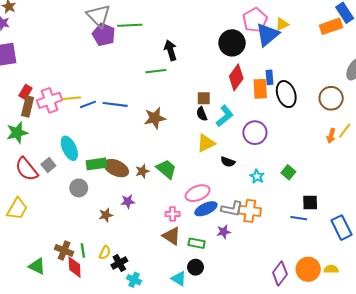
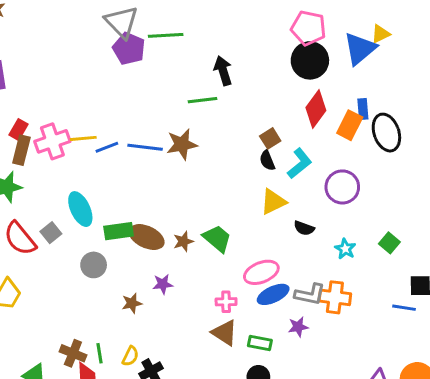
pink pentagon: (255, 20) -> (308, 28), moved, turned -30
orange rectangle: (260, 89) -> (350, 125), turned 30
brown square: (204, 98) -> (270, 138), turned -32
brown star: (155, 118) -> (182, 144), moved

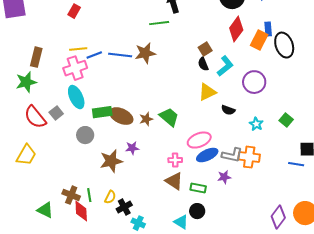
red rectangle: (19, 130) -> (74, 11), moved
pink cross: (52, 141) -> (75, 68), moved
brown star: (132, 303) -> (111, 161), size x1.6

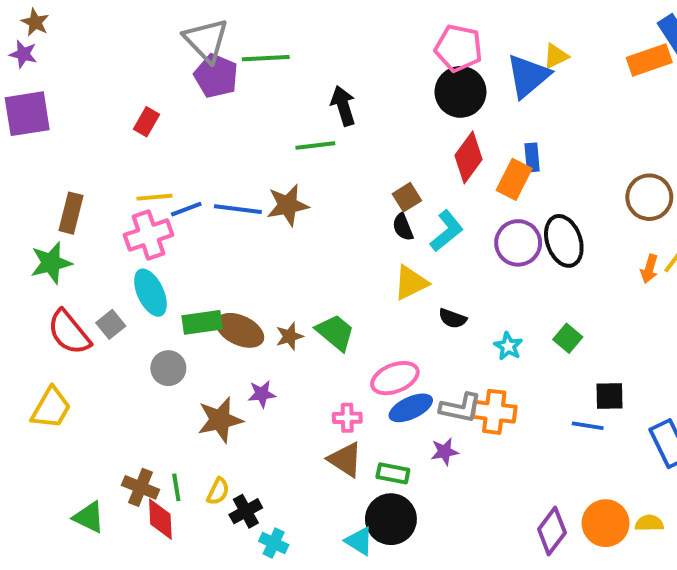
black ellipse: (284, 45) -> (564, 241), moved
purple circle: (254, 82) -> (518, 243), moved
black circle: (197, 211) -> (391, 519), size x1.6

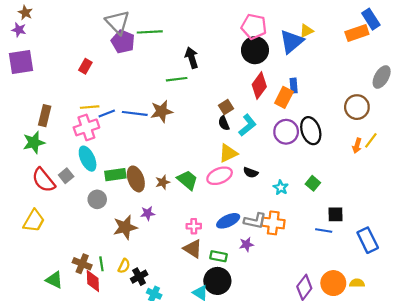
brown ellipse: (240, 330) -> (136, 179), turned 45
pink ellipse: (395, 378) -> (220, 176), moved

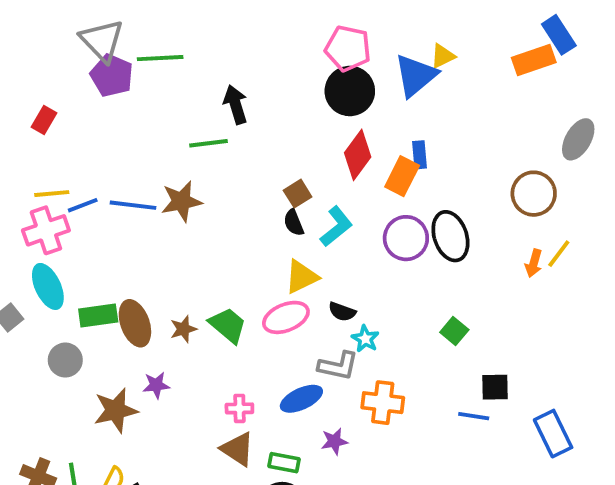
cyan star: (281, 188) -> (365, 339), moved
gray L-shape: (255, 221) -> (338, 366), moved

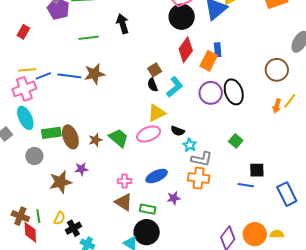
green line: (209, 143) -> (88, 38), moved
gray L-shape: (338, 366) -> (202, 159), moved

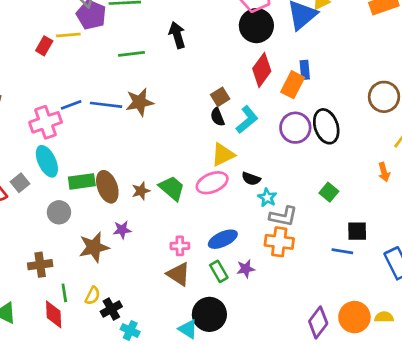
yellow line: (27, 70) -> (68, 35), moved
orange arrow: (277, 106) -> (384, 172), moved, turned -32
green rectangle: (148, 209) -> (219, 271), moved, turned 49
brown cross: (20, 216) -> (40, 265), moved, turned -30

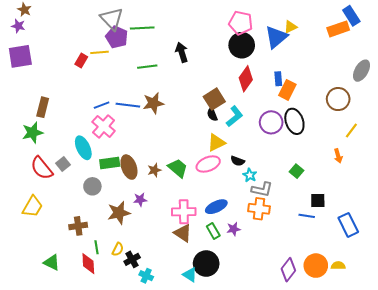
orange rectangle: (293, 85) -> (287, 90), moved
brown square: (220, 97) -> (214, 99), size x1.5
pink cross: (46, 122) -> (104, 126), moved, turned -30
pink cross: (180, 246) -> (184, 212), size x1.6

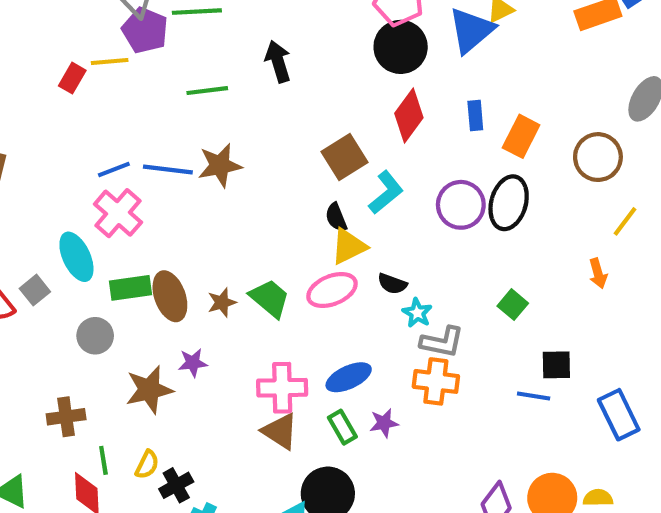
orange rectangle: (287, 90) -> (521, 136), moved
black semicircle: (212, 114) -> (336, 217), moved
black ellipse: (294, 121) -> (509, 203), turned 35

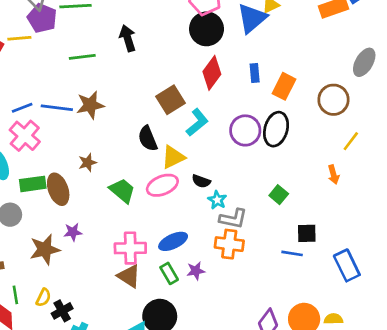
black semicircle: (336, 217) -> (148, 138), moved, size x1.4
brown star: (222, 302) -> (88, 163), moved

